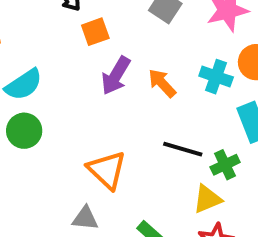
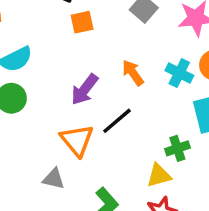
purple arrow: (116, 76) -> (85, 90), moved
black line: (183, 149) -> (117, 121), moved, turned -64

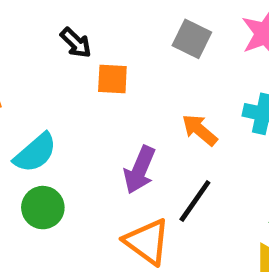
orange square: (82, 22) -> (112, 79), turned 30

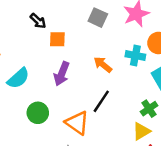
purple arrow: (140, 170) -> (62, 74), moved
green circle: (43, 208) -> (38, 113), moved

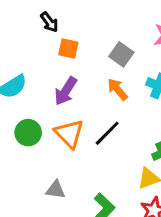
gray square: (98, 18) -> (121, 54), moved
orange triangle: (77, 123) -> (69, 134), moved

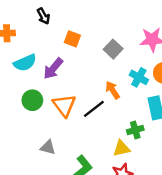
black arrow: (49, 22) -> (43, 16), moved
orange arrow: (117, 89) -> (113, 90), moved
purple arrow: (66, 91) -> (53, 68), moved

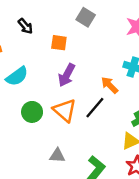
gray square: (113, 49) -> (86, 17), moved
purple arrow: (53, 68) -> (67, 75), moved

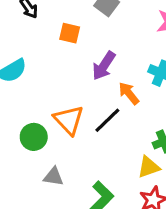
purple arrow: (67, 75) -> (104, 66), moved
green circle: (32, 112) -> (34, 137), moved

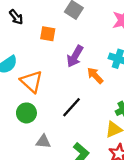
orange triangle: (69, 120) -> (32, 82), moved
black line: (107, 120) -> (71, 107), moved

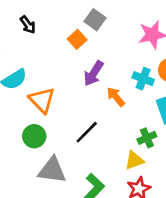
orange square: (48, 34) -> (77, 39), moved, turned 35
gray triangle: (43, 142) -> (52, 170), size x1.6

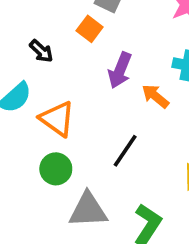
black arrow: (28, 25) -> (41, 51), moved

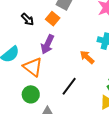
black arrow: (41, 51) -> (28, 19), moved
purple arrow: (120, 70) -> (47, 44), moved

